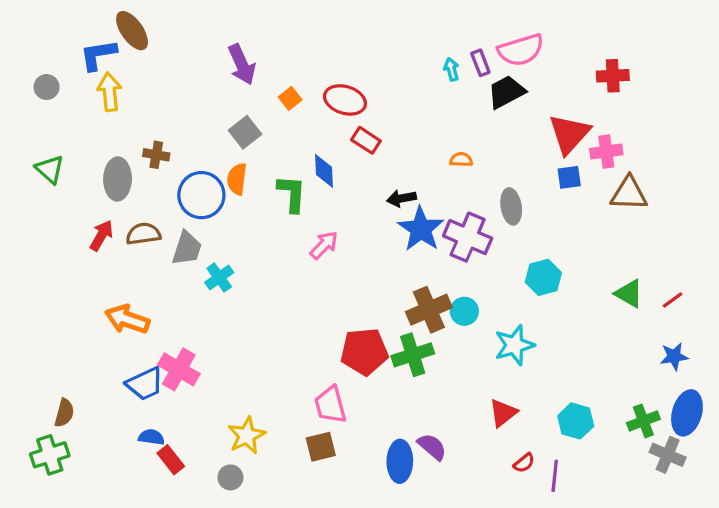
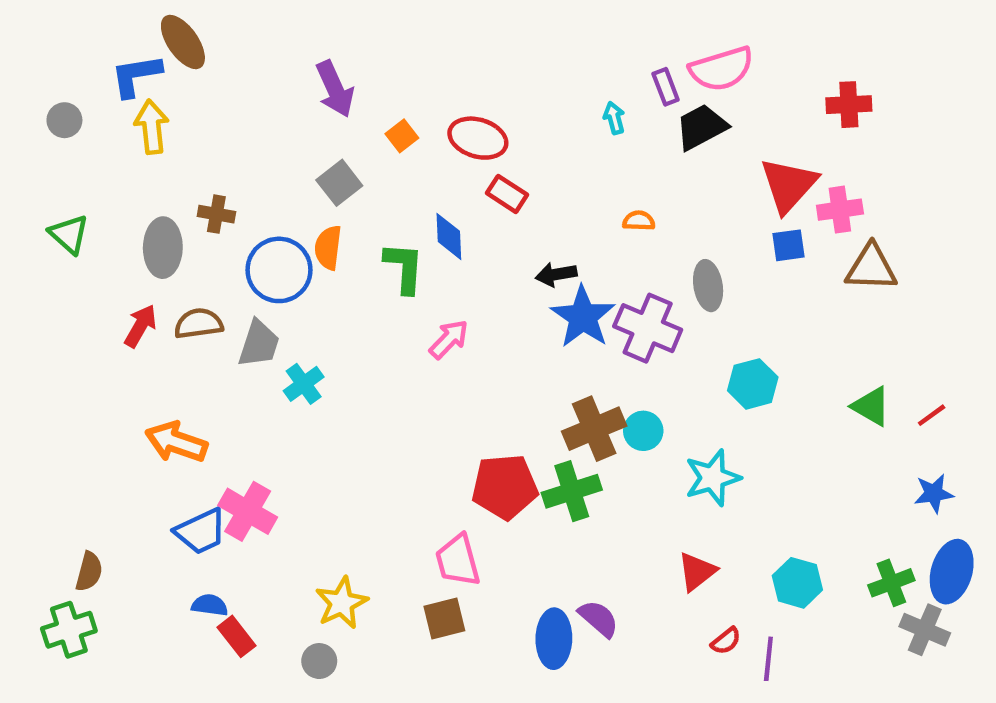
cyan arrow: (451, 69) -> (614, 118), moved

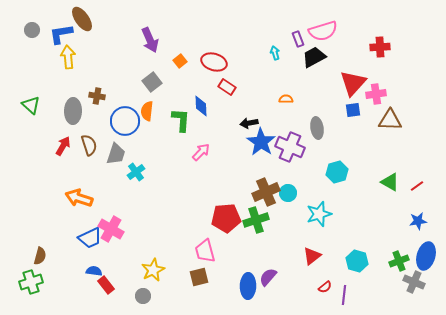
gray circle: (64, 120) -> (32, 30), moved
brown semicircle: (199, 324) -> (89, 145), turned 80
purple semicircle: (599, 619) -> (268, 277), turned -90

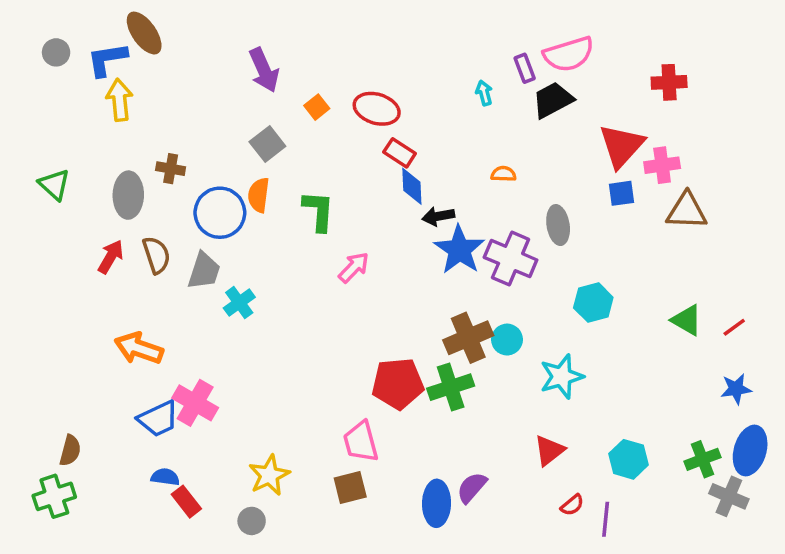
blue diamond: (201, 106) -> (412, 186), moved

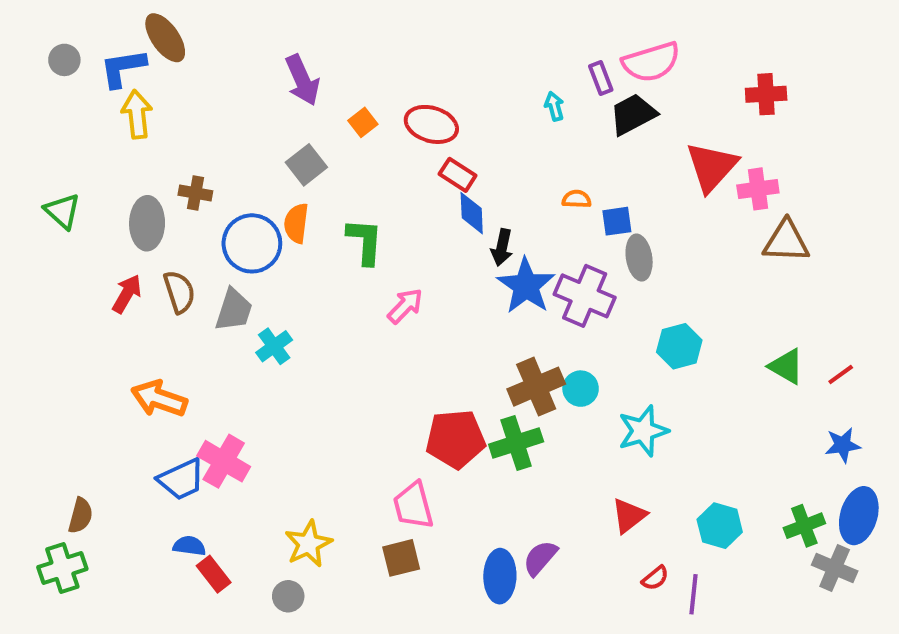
blue square: (621, 193) -> (617, 221), moved
black arrow: (438, 216) -> (502, 247), turned -68

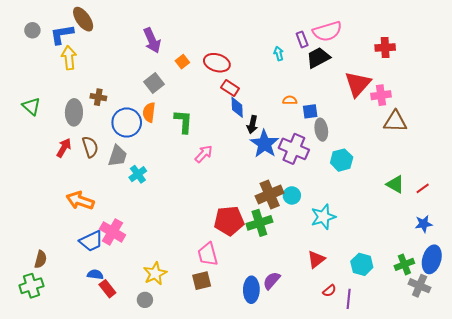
cyan hexagon: (679, 346) -> (342, 160), moved

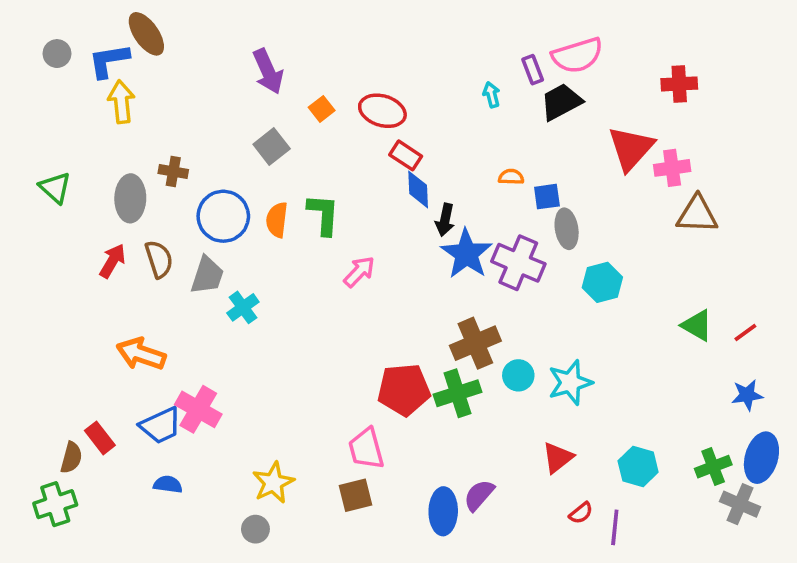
orange semicircle: (149, 112) -> (277, 220), moved
cyan circle: (292, 195) -> (518, 375), moved
red rectangle: (107, 289) -> (100, 438), moved

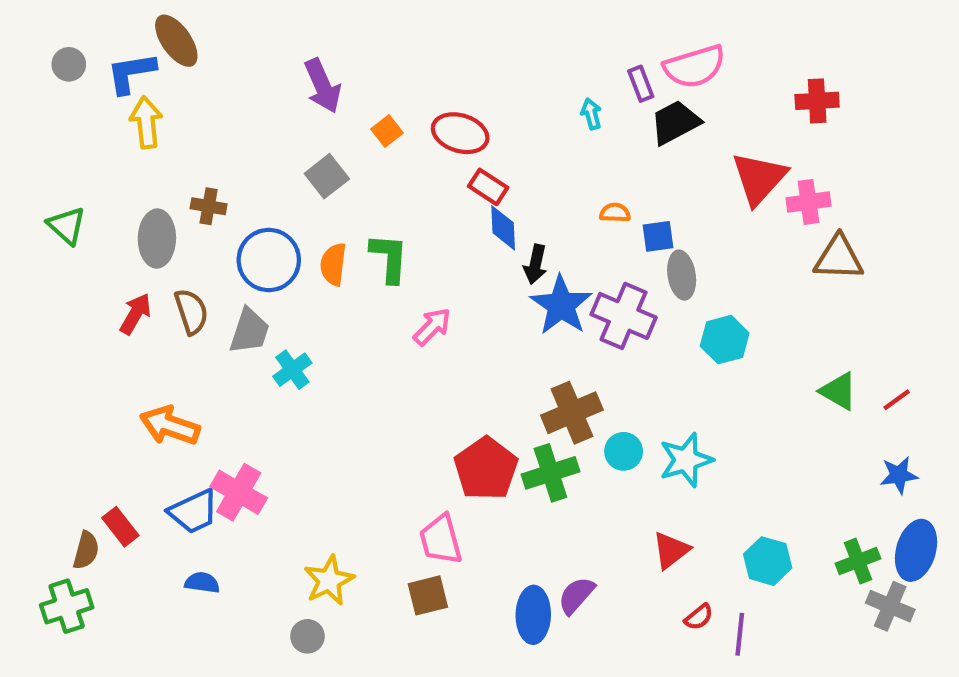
red pentagon: (404, 390) -> (486, 469), turned -30

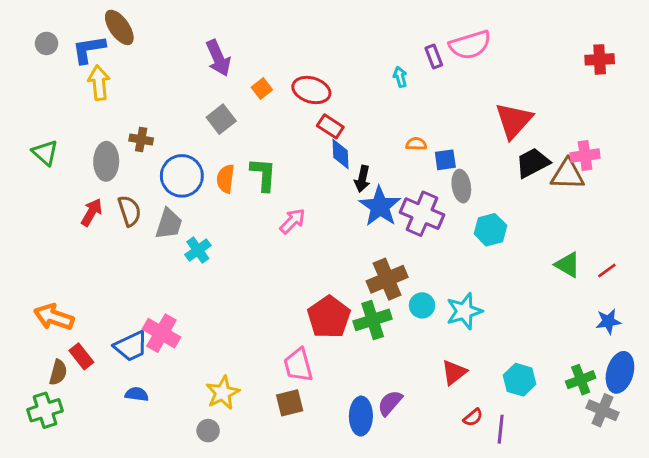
red cross: (817, 101) -> (600, 59), moved
black trapezoid: (675, 122) -> (533, 163), moved
pink cross: (808, 202) -> (585, 155), moved
orange arrow: (170, 426) -> (54, 317), moved

